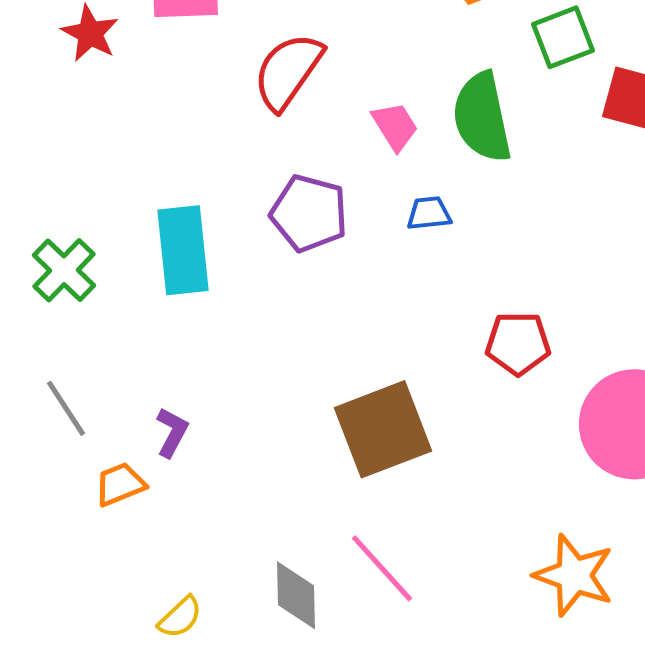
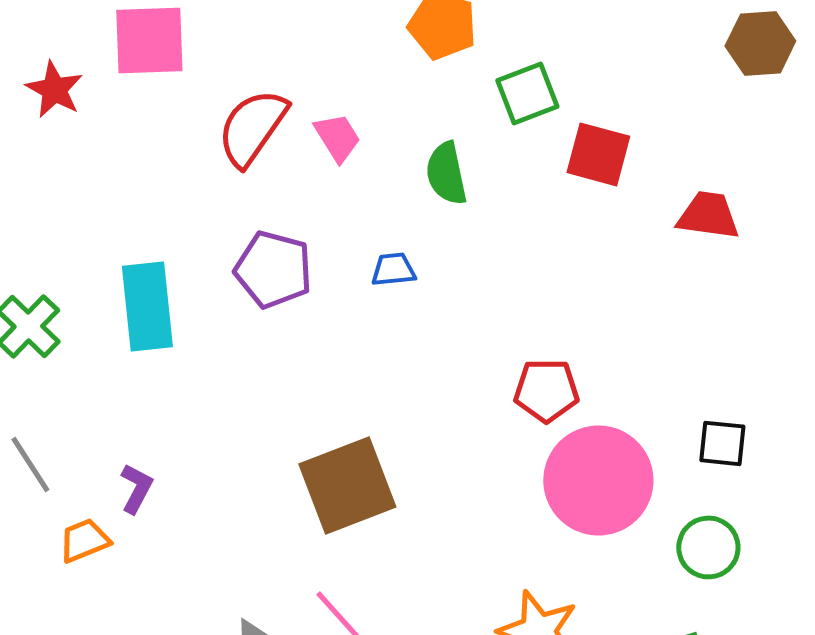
green semicircle: (482, 117) -> (446, 173), size x0.7
pink trapezoid: (395, 126) -> (337, 137), moved
red pentagon: (518, 343) -> (546, 390), moved

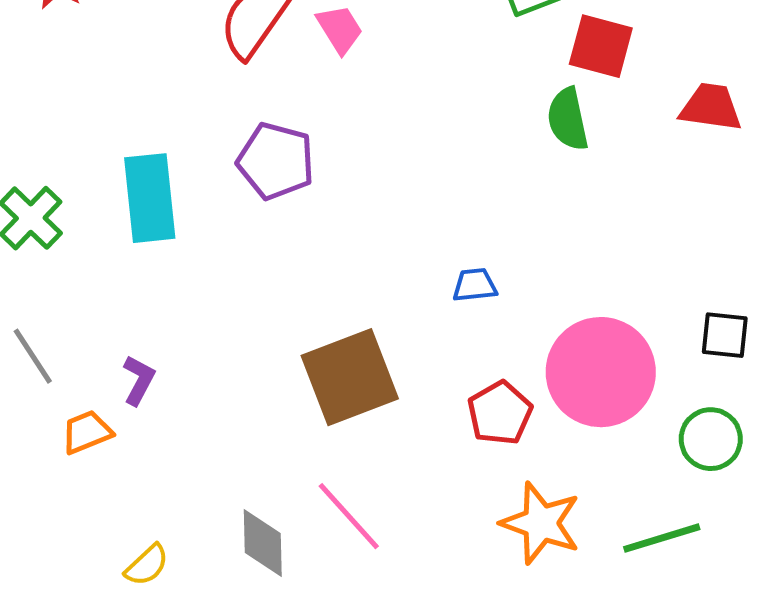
green semicircle: (446, 173) -> (568, 119), moved
blue trapezoid: (393, 269) -> (475, 285), moved
red pentagon: (546, 390) -> (500, 413), moved, turned -30

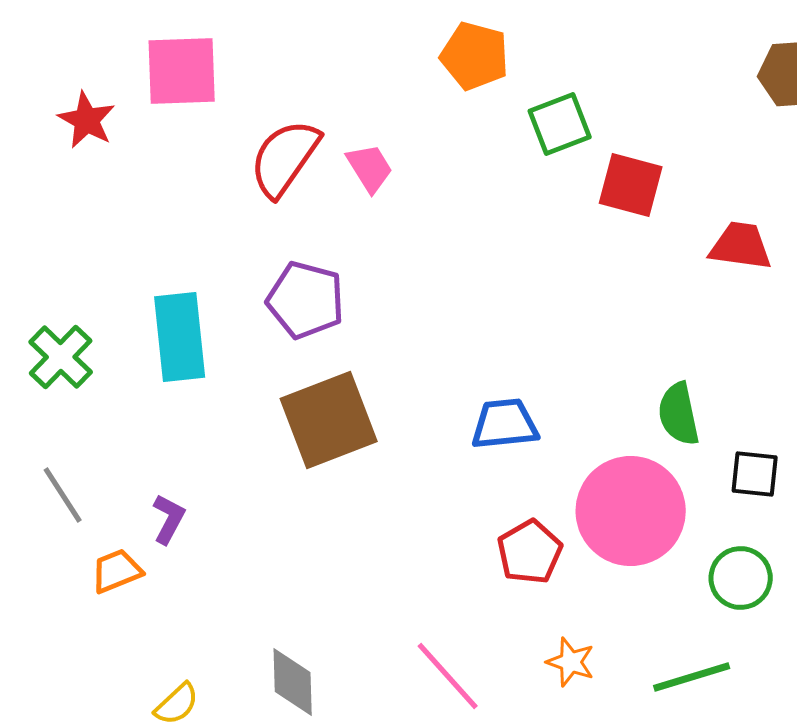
green semicircle: (568, 119) -> (679, 414), moved
blue trapezoid: (475, 285) -> (505, 424), size x1.5
brown square: (350, 377) -> (329, 420), moved
pink line: (349, 516) -> (448, 676), moved
orange star: (541, 523) -> (571, 662), size x0.6

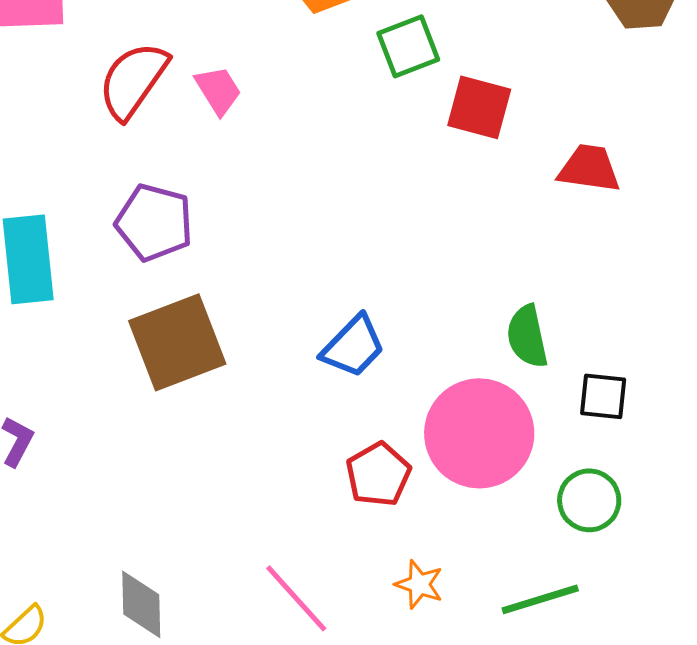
blue trapezoid: (505, 424) -> (353, 346), turned 140

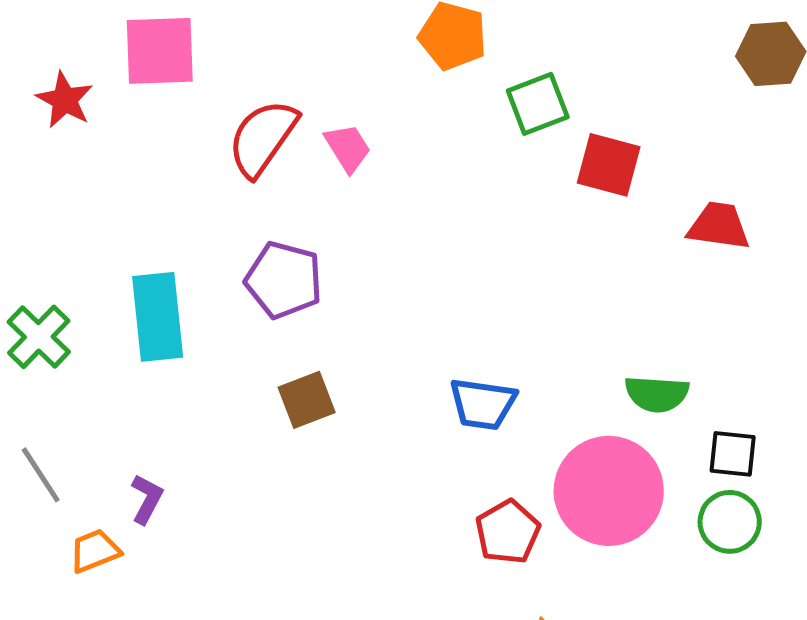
green semicircle: (527, 336) -> (657, 394), turned -74
brown square: (177, 342) -> (307, 400), size x0.6
blue trapezoid: (353, 346) -> (483, 404), turned 54
green circle: (589, 500) -> (730, 522), moved

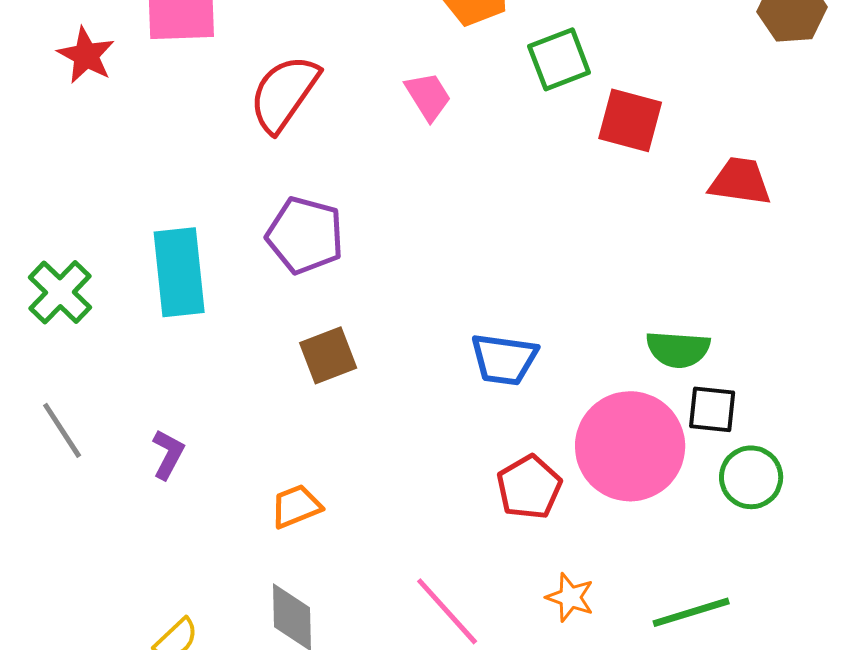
pink trapezoid: (348, 148) -> (428, 96), moved
black square: (733, 454) -> (712, 409), moved
orange trapezoid: (95, 551) -> (296, 506), moved

